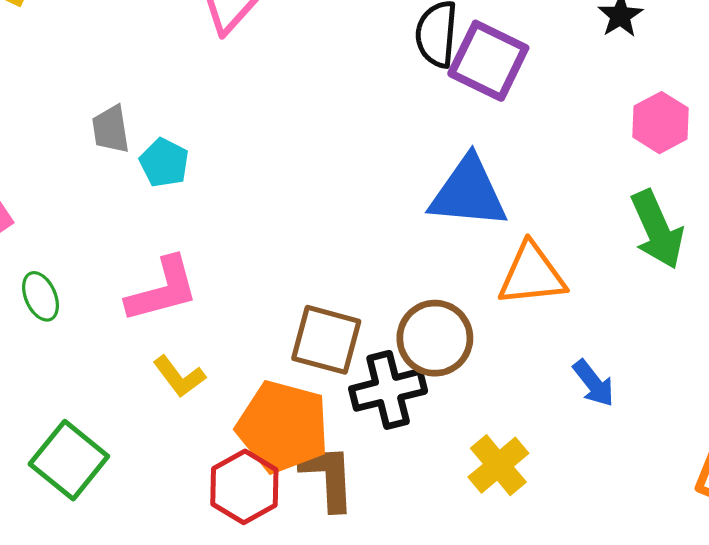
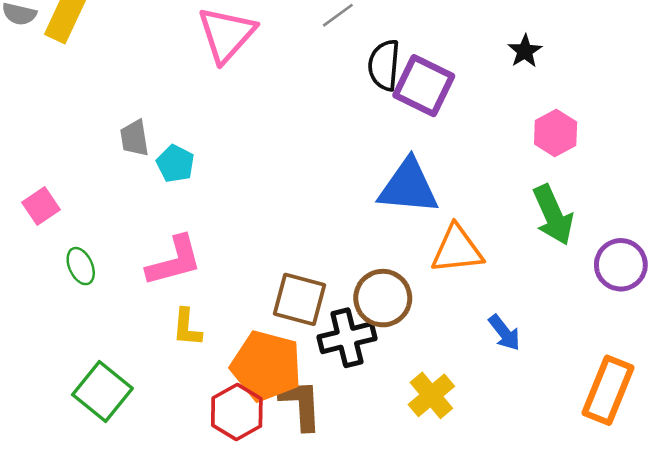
yellow L-shape: (179, 377) -> (187, 328), turned 42

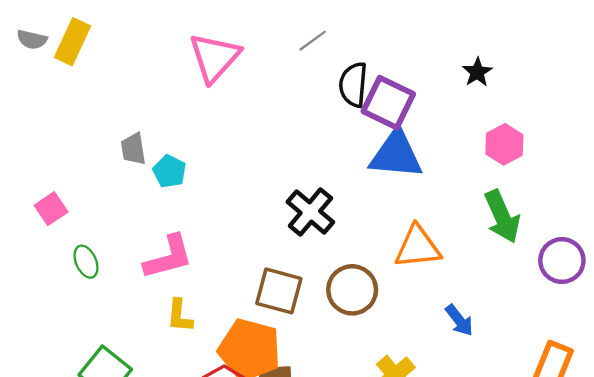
blue triangle: (408, 187) -> (396, 154), moved
black cross: (347, 338) -> (310, 212), moved, turned -36

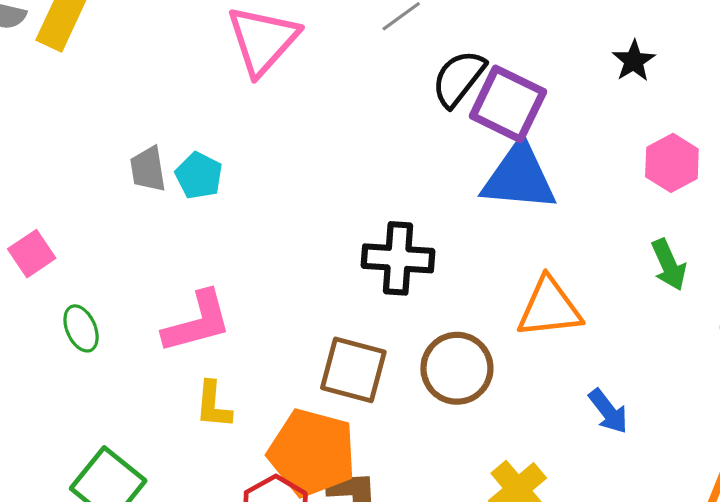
black semicircle: (353, 85) -> (459, 78), turned 33
cyan pentagon: (169, 171) -> (199, 176), moved
black cross: (310, 212) -> (398, 258), turned -36
green arrow: (502, 217) -> (669, 265), size x0.7

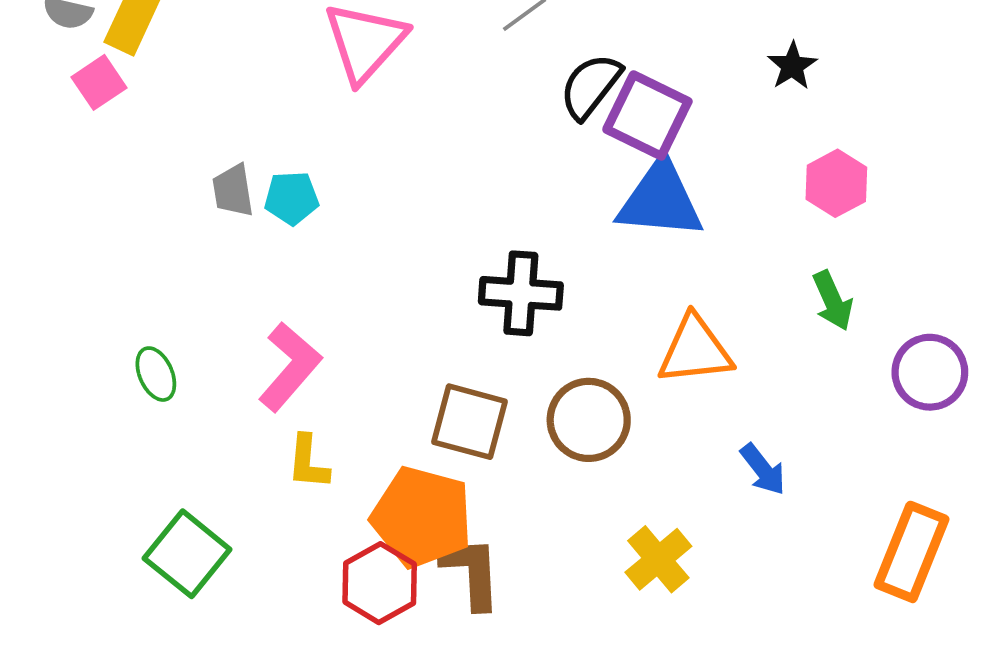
cyan pentagon: (199, 176) -> (292, 198), turned -30
pink square: (32, 254) -> (99, 82), moved
pink L-shape: (197, 322) -> (290, 367), turned -34

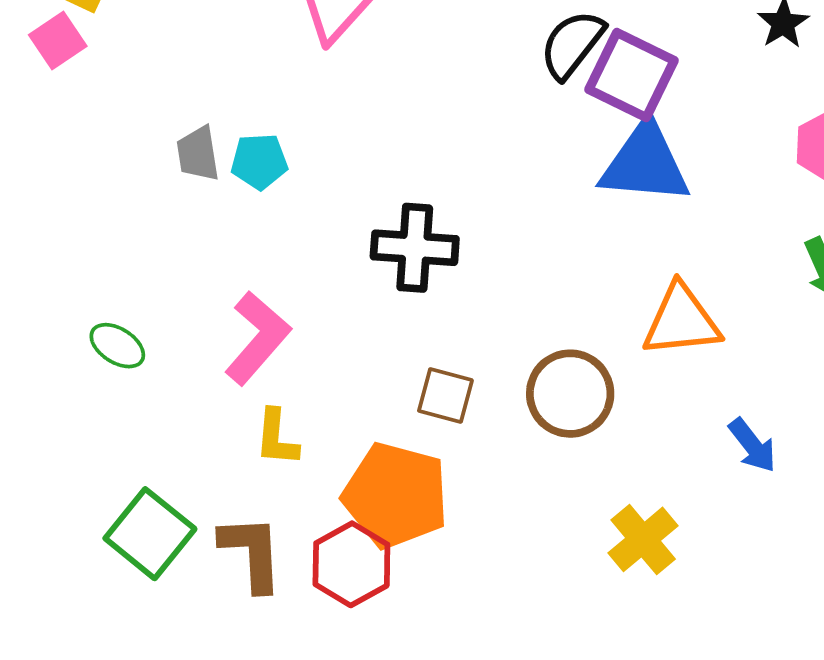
black cross: (521, 293) -> (415, 248), moved
green ellipse: (156, 374) -> (117, 346), turned -34
brown square: (470, 422) -> (445, 396), size x0.7
brown L-shape: (471, 572) -> (252, 553), moved

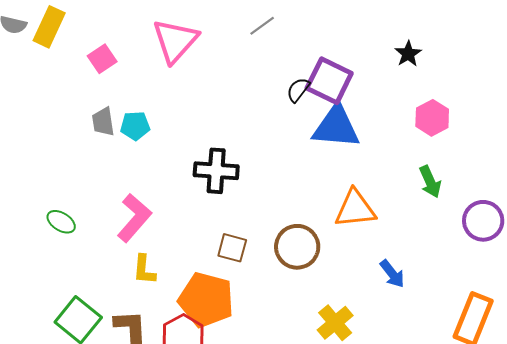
pink square: (58, 41) -> (102, 59), moved
black semicircle: (572, 44) -> (298, 90), moved, size x0.7

